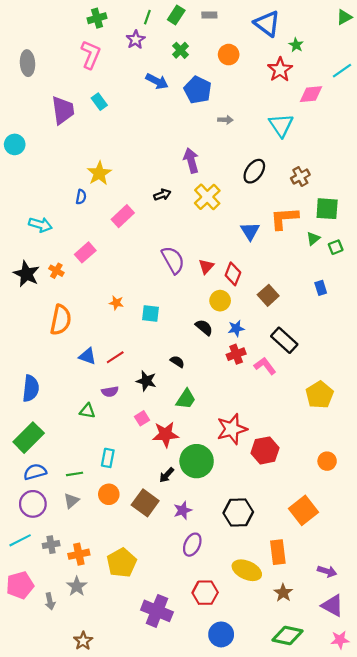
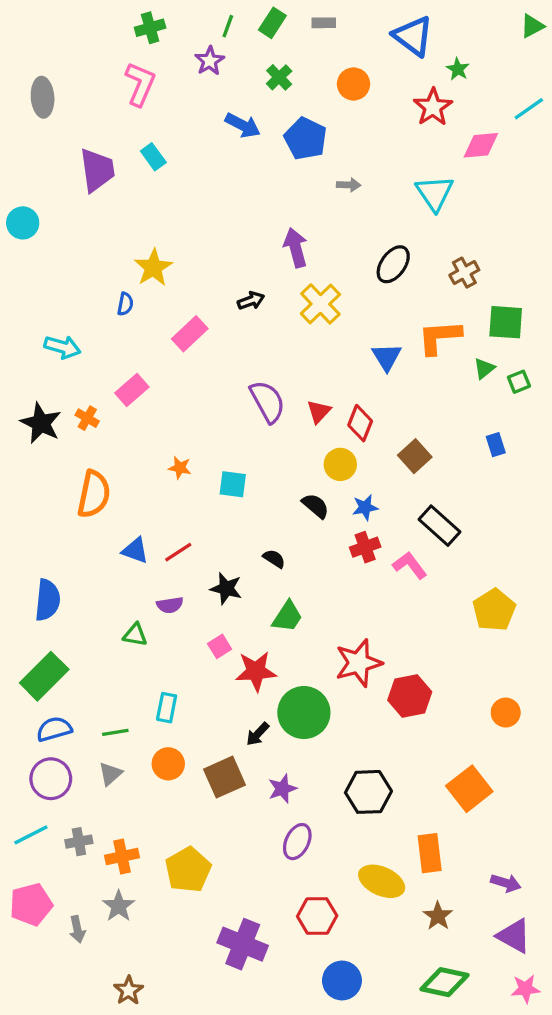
brown square: (145, 503) -> (224, 777), turned 30

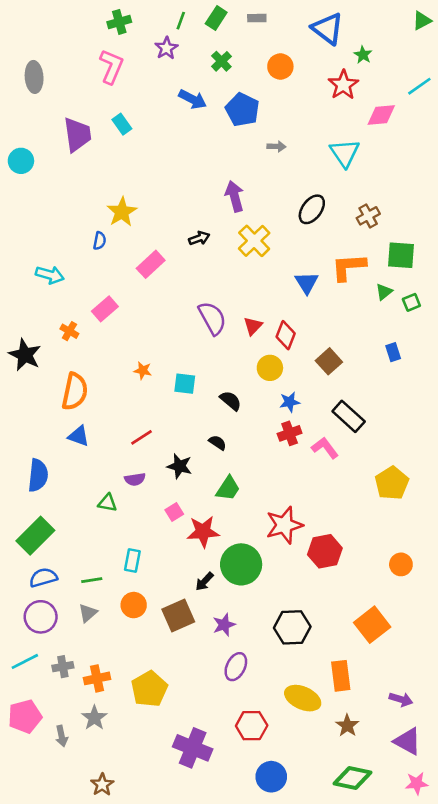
cyan circle: (23, 223) -> (21, 161), moved
black star: (41, 423) -> (25, 355), moved
black semicircle: (315, 506) -> (231, 401), moved
blue triangle: (135, 550) -> (79, 436), moved

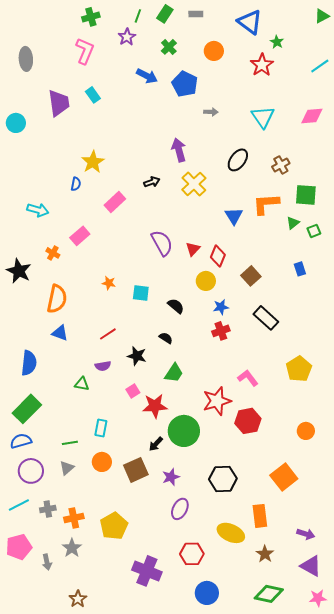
pink diamond: (381, 115) -> (312, 116), moved
pink L-shape: (325, 448) -> (248, 378), moved
blue semicircle: (43, 578) -> (21, 441), moved

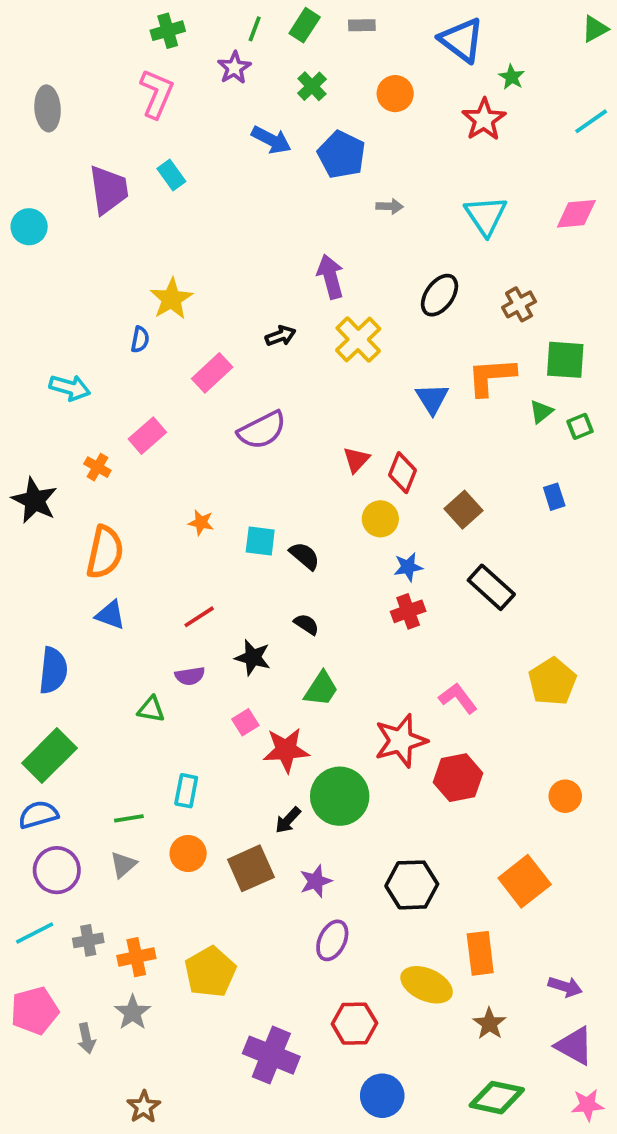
purple semicircle: (162, 243) -> (262, 430), moved, turned 92
black semicircle: (176, 306) -> (305, 556), moved

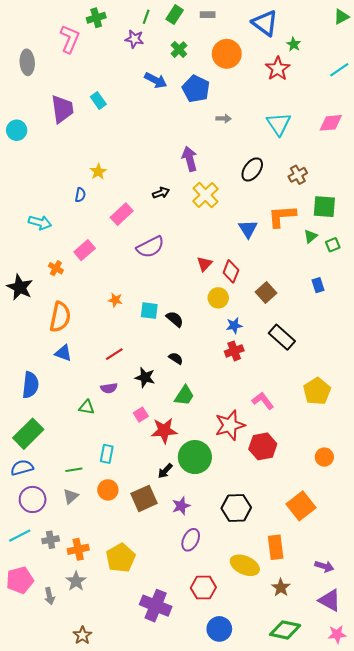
purple star: (234, 68) -> (134, 39), turned -30
pink L-shape: (157, 94) -> (70, 39), moved
orange circle: (395, 94) -> (227, 54), size x1.4
yellow star: (171, 299) -> (98, 172), size x0.7

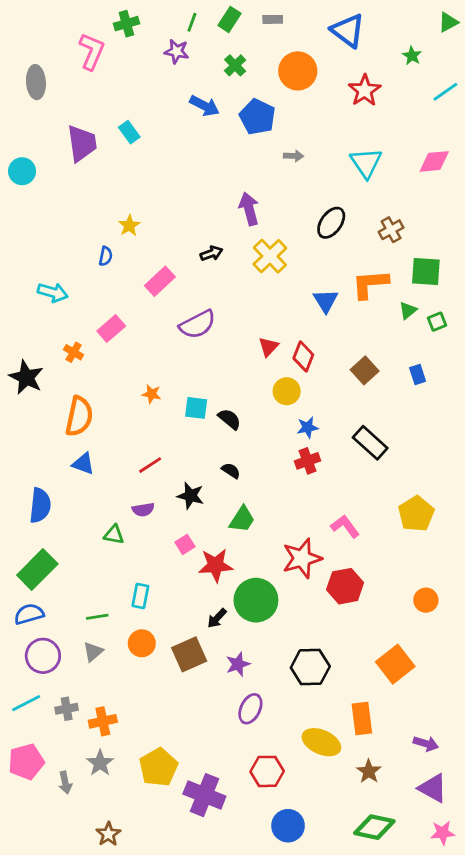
green star: (294, 44) -> (412, 56), moved
brown square: (266, 293) -> (365, 370), moved
yellow pentagon: (121, 558) -> (158, 767), moved

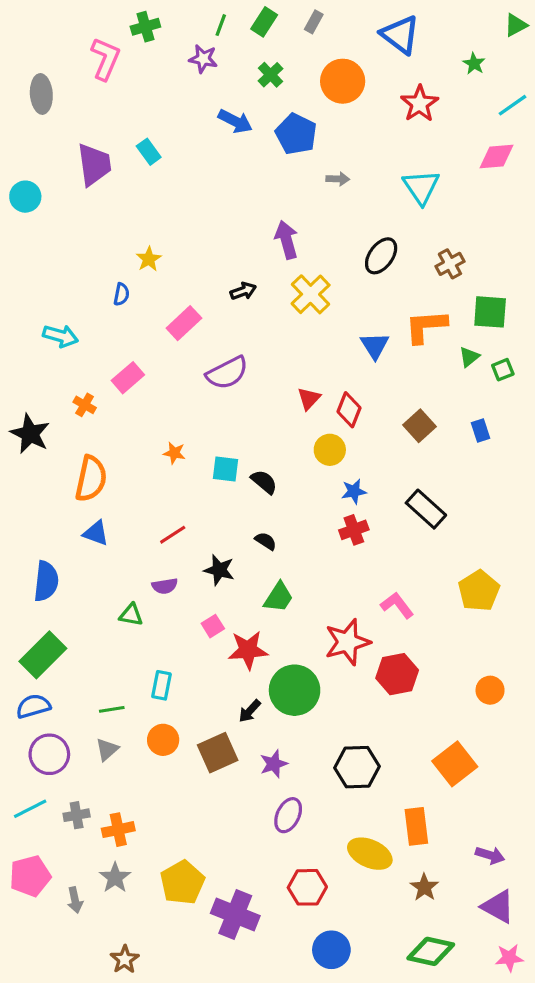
gray rectangle: (273, 19) -> (314, 22), turned -60
pink diamond: (434, 161) -> (496, 156), moved

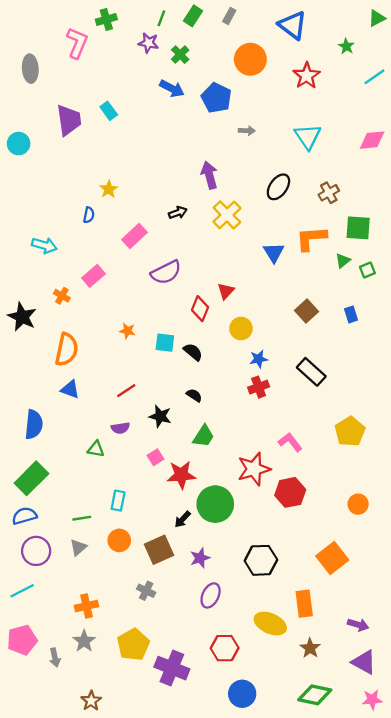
green cross: (270, 75) -> (180, 55), moved
pink diamond: (496, 156) -> (372, 140), moved
red diamond: (349, 410) -> (200, 309), moved
gray cross: (77, 815) -> (146, 591), moved, turned 36

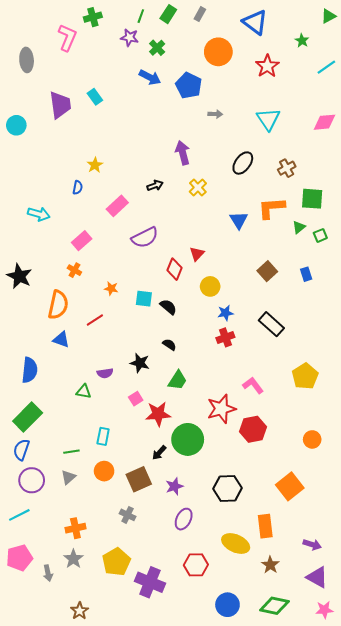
yellow cross: (227, 215) -> (198, 187), size x0.7
orange cross: (62, 296) -> (74, 270), moved
red line: (126, 391) -> (95, 320), moved
blue semicircle: (24, 516) -> (21, 450), turned -55
blue circle: (242, 694) -> (227, 605), moved

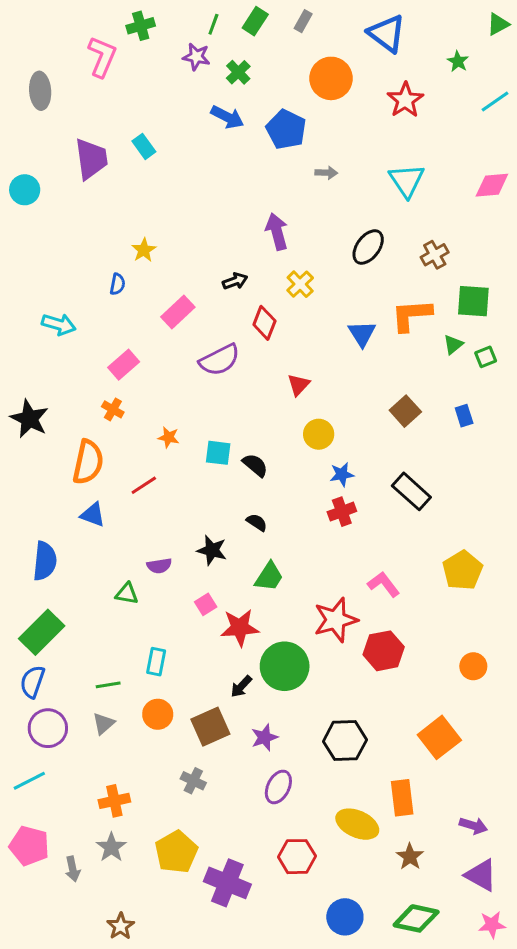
red diamond: (174, 269) -> (264, 323), moved
pink pentagon: (19, 558) -> (29, 846), turned 30

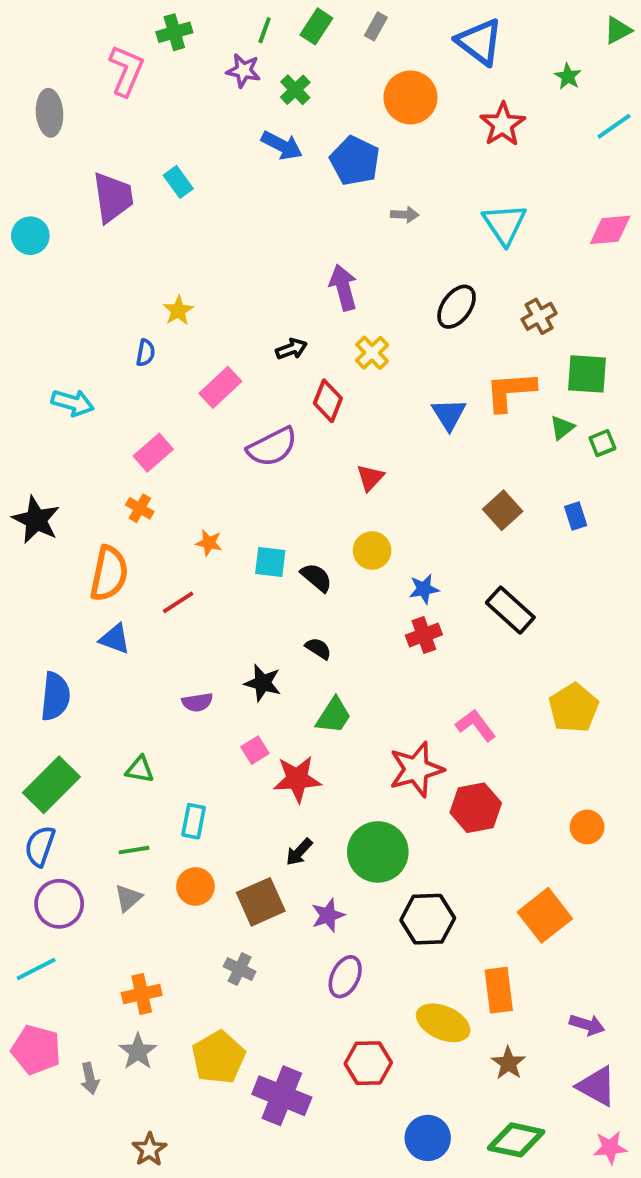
yellow circle: (319, 434) -> (372, 551), moved
green triangle: (127, 594) -> (140, 769), moved
green circle: (285, 666) -> (378, 852), moved

